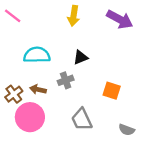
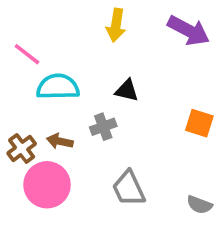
pink line: (13, 16) -> (27, 54), moved
black triangle: (81, 57) -> (127, 90), turned 35
orange square: (112, 91) -> (199, 123), moved

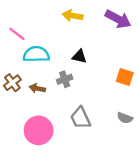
yellow arrow: (116, 25) -> (73, 16), turned 90
brown cross: (22, 148) -> (12, 83), moved
pink circle: (47, 185) -> (39, 130), moved
gray semicircle: (199, 205) -> (125, 118), moved

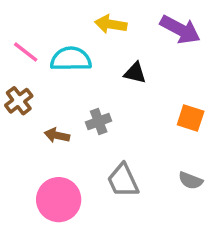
cyan semicircle: (36, 54) -> (71, 59), moved
black triangle: (79, 57) -> (135, 73), moved
brown cross: (12, 83) -> (19, 101), moved

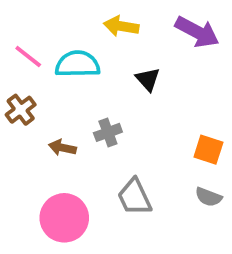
black triangle: (135, 73) -> (148, 79), turned 35
orange square: (191, 118) -> (208, 150), moved

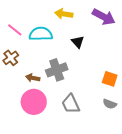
gray cross: (108, 132) -> (57, 70), size x1.5
pink circle: (64, 218) -> (34, 102), moved

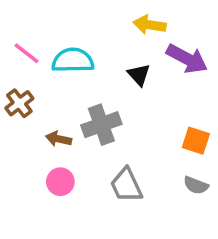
yellow arrow: (64, 14) -> (150, 25), moved
purple arrow: (104, 17) -> (187, 59), moved
pink circle: (34, 102) -> (60, 182), size x0.6

